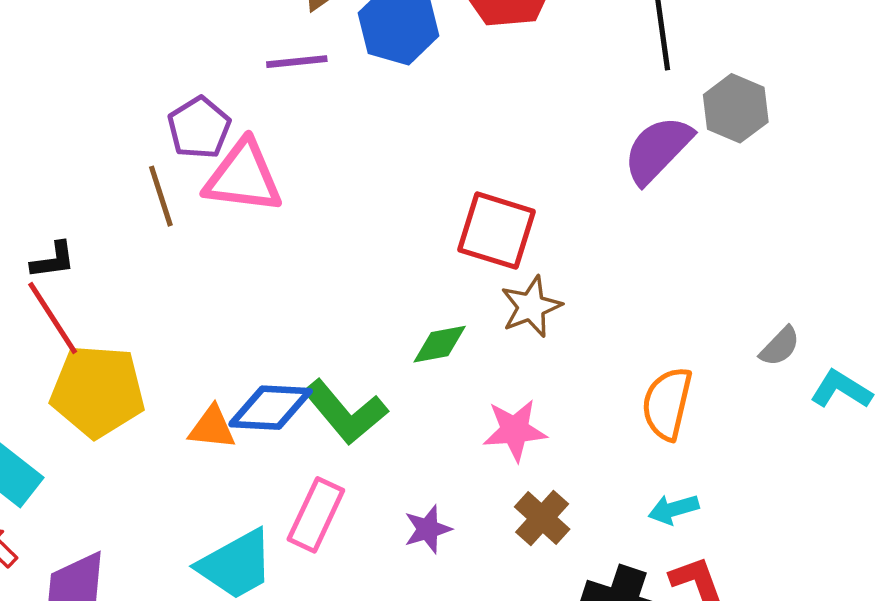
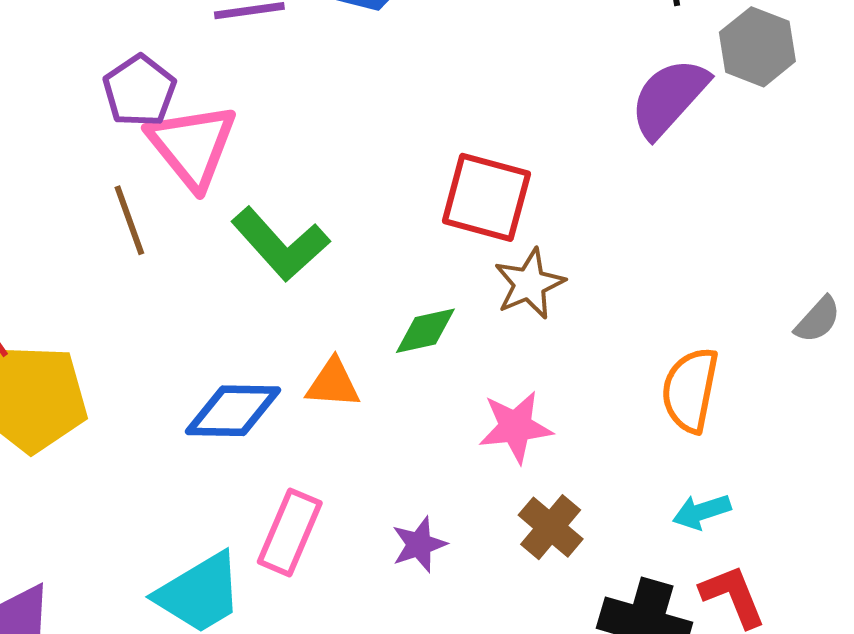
pink triangle: (243, 177) -> (192, 146), turned 46
brown line: (161, 196) -> (129, 220), moved
green L-shape: (345, 412) -> (280, 244), moved
orange triangle: (212, 428) -> (333, 383), moved

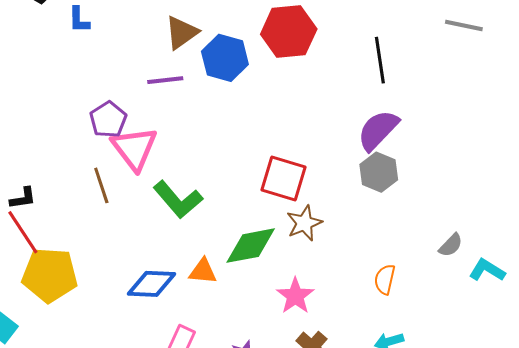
gray hexagon: (757, 47) -> (379, 172), moved
green diamond: (425, 331) -> (251, 246), size x1.6
orange semicircle: (690, 390) -> (385, 279), size x0.7
pink star: (515, 427) -> (295, 296), turned -30

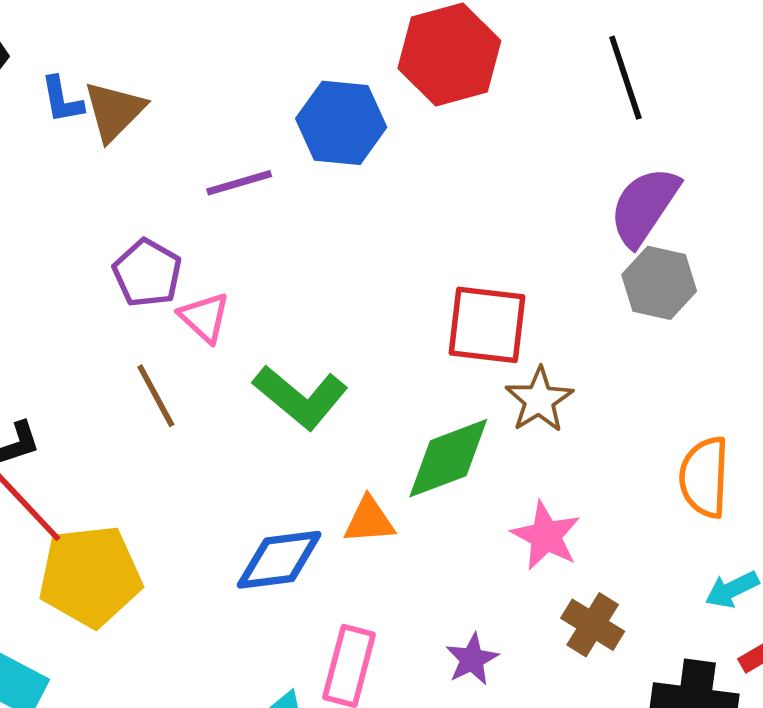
brown triangle: (182, 33) -> (114, 111), moved
pink triangle: (134, 148) -> (204, 317), size x0.6
orange semicircle: (385, 279) -> (704, 477), size x1.4

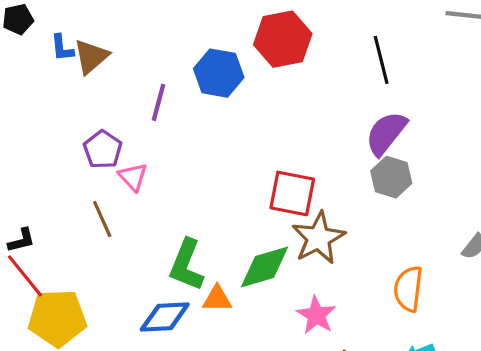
purple line: (239, 183) -> (159, 102), turned -63
green L-shape: (300, 397) -> (186, 265), moved, turned 68
brown star: (539, 400) -> (318, 238), size x1.4

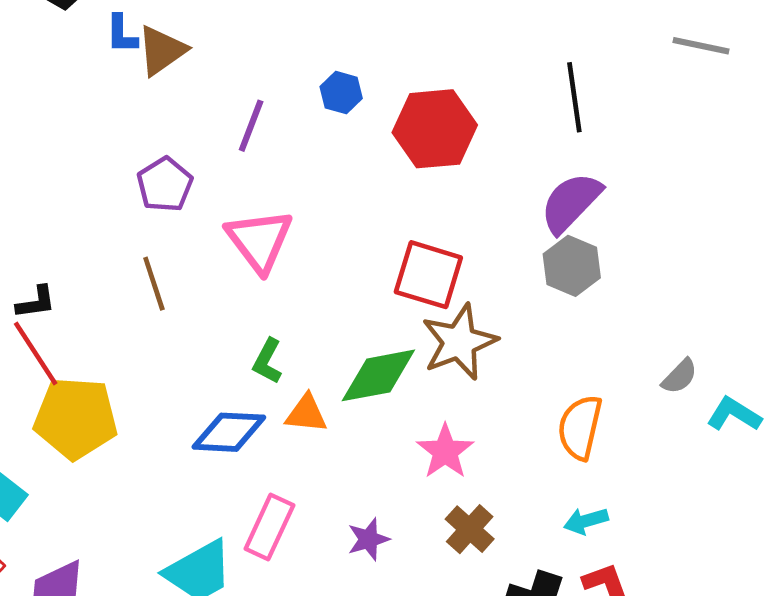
red hexagon: (283, 39) -> (435, 129), moved
blue hexagon: (219, 73) -> (341, 93), size x0.6
pink triangle: (133, 177) -> (259, 240), moved, size x1.6
green L-shape: (186, 265) -> (267, 361), size x0.6

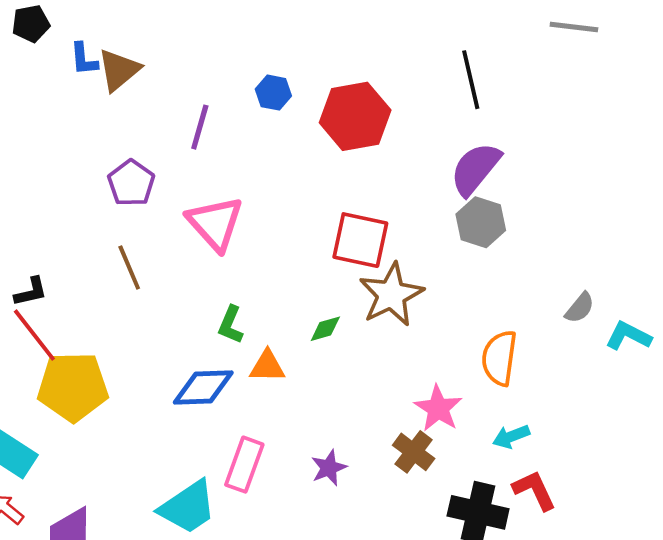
green diamond: (378, 375) -> (325, 329), size x0.5
pink star: (445, 451) -> (438, 408), moved

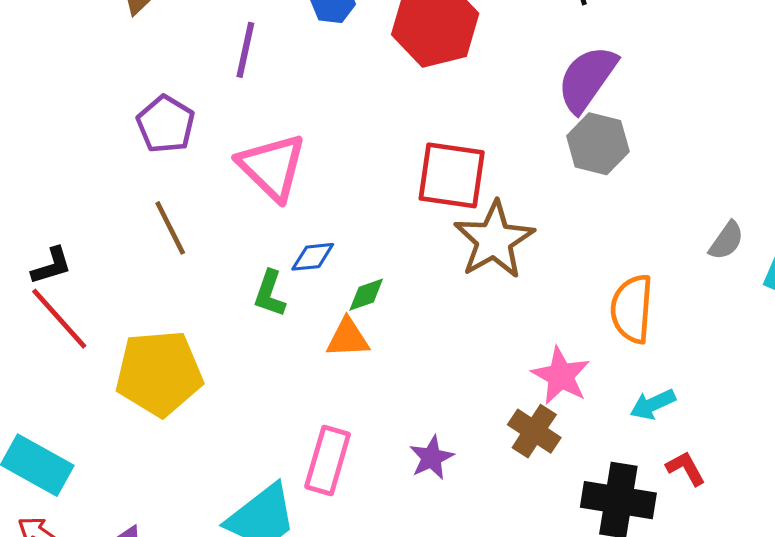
green L-shape: (231, 325) -> (270, 294), moved
green diamond: (325, 329) -> (366, 295), moved
yellow pentagon: (73, 387) -> (159, 373), moved
blue diamond: (203, 388) -> (313, 257), moved, size x0.6
red L-shape: (534, 490) -> (686, 468), size x0.7

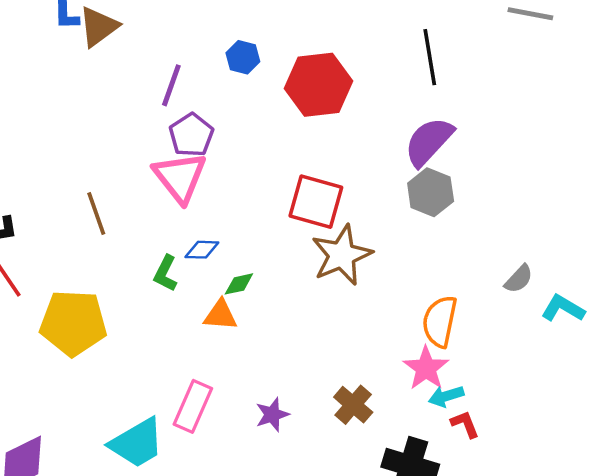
purple pentagon: (166, 124) -> (191, 135), moved
pink star: (561, 376) -> (426, 368), moved
red L-shape: (686, 468) -> (465, 424), moved

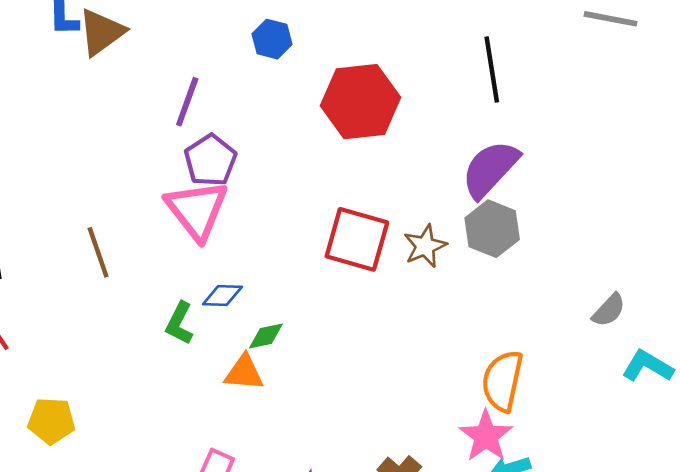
blue hexagon: (243, 57) -> (272, 39), moved
brown star: (342, 255) -> (425, 246), moved, size x0.6
gray semicircle: (519, 279) -> (609, 310), moved
yellow pentagon: (73, 323) -> (51, 421), moved, size x0.6

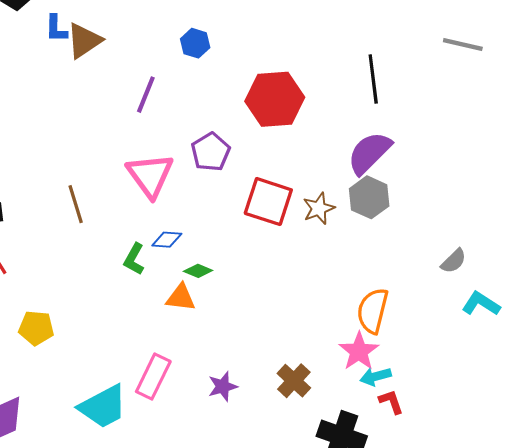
blue hexagon: (272, 39) -> (195, 43), moved
purple pentagon: (210, 160) -> (211, 152), moved
green diamond: (266, 336) -> (198, 271), turned 32

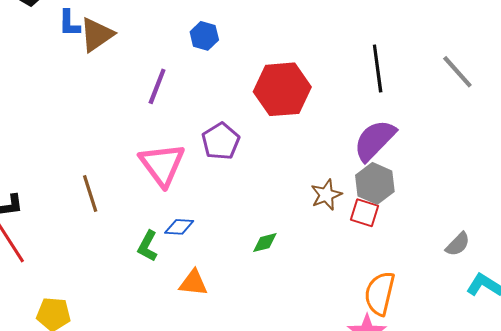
gray line: (463, 45) -> (457, 72), moved, turned 36
red square: (268, 202) -> (365, 213), moved, size x0.6
green diamond: (198, 271) -> (265, 243), moved, turned -36

